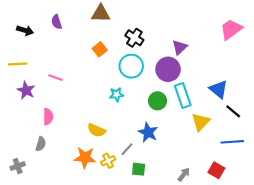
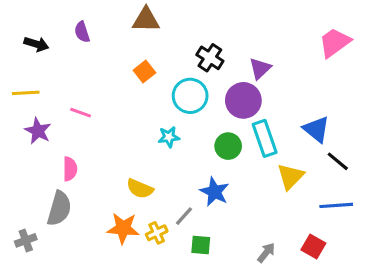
black cross: (134, 38) -> (210, 58), moved
gray semicircle: (41, 144) -> (59, 208), size x1.6

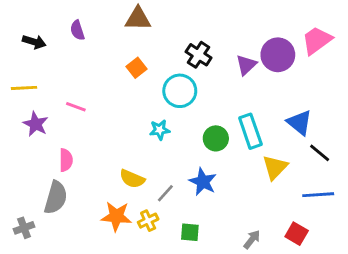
purple circle: (243, 100) -> (278, 55), moved
gray line: (184, 216) -> (165, 193), moved

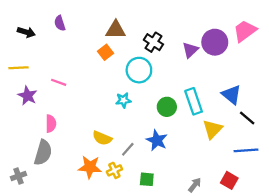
brown triangle: (138, 19) -> (116, 30), moved

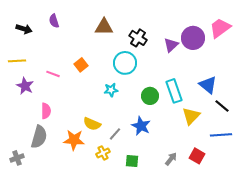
orange square: (106, 52) -> (81, 65), moved
orange star: (90, 167) -> (74, 140), moved
red square: (229, 180) -> (197, 156), moved
gray arrow: (195, 185) -> (171, 159), moved

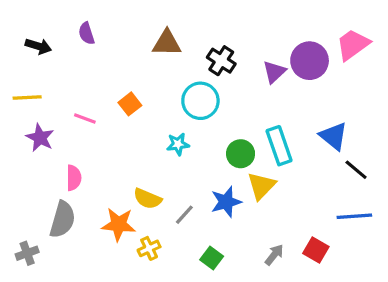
yellow triangle: (191, 116) -> (261, 186), moved
blue star: (141, 126) -> (226, 202), turned 30
yellow cross: (103, 153) -> (149, 248), moved
green square: (132, 161) -> (212, 258), turned 32

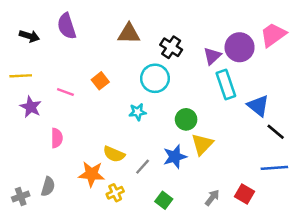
purple semicircle: (86, 33) -> (67, 26), size x1.5
cyan rectangle: (279, 146) -> (226, 85), moved
gray semicircle: (62, 220) -> (48, 187), moved, size x0.7

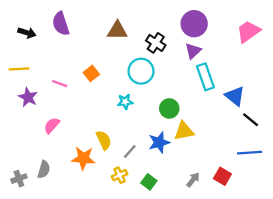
purple circle: (240, 47) -> (194, 24), moved
pink semicircle: (57, 138) -> (52, 125), turned -138
yellow triangle: (202, 144) -> (184, 131), turned 35
yellow semicircle: (114, 154) -> (104, 140), turned -138
yellow cross: (115, 193) -> (120, 175), moved

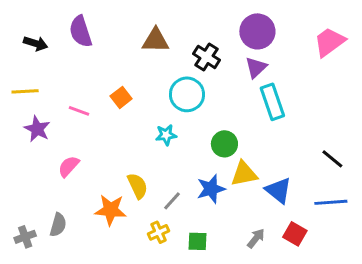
blue triangle: (235, 96) -> (278, 190), moved
green square: (149, 182) -> (197, 241), turned -35

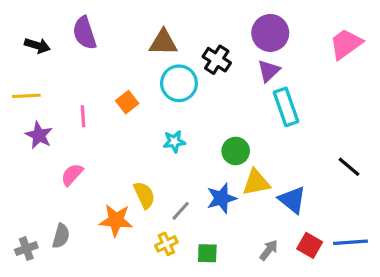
cyan circle: (187, 94) -> (179, 83), moved
pink line: (79, 111) -> (83, 116), turned 66
blue line: (331, 202) -> (351, 242), moved

